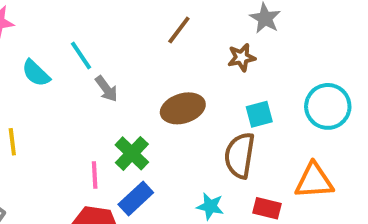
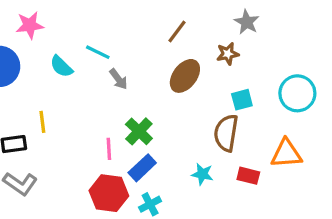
cyan line: (81, 55) -> (98, 52), turned -30
brown ellipse: (183, 108) -> (185, 76), moved, turned -36

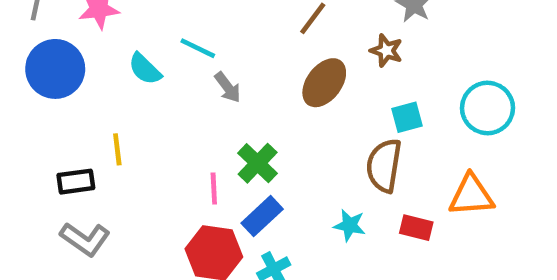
brown star: (228, 54) -> (386, 51), turned 30

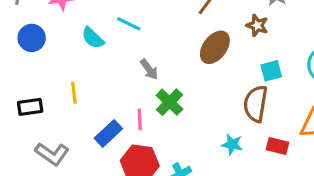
blue circle: (55, 69) -> (32, 38), size x0.7
gray arrow: (228, 87) -> (149, 69), moved
black rectangle: (76, 182) -> (30, 107), moved
blue rectangle: (262, 216) -> (108, 133), moved

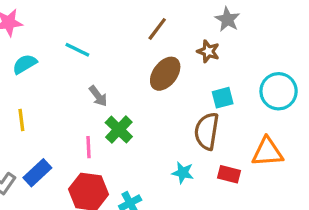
cyan semicircle: (93, 38) -> (25, 64), moved, turned 105
blue rectangle: (108, 133) -> (37, 173), moved

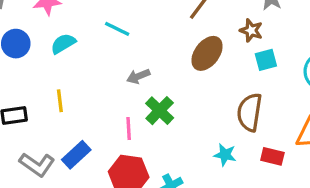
gray arrow: (98, 96) -> (138, 76), turned 105
cyan square: (223, 98) -> (266, 60), moved

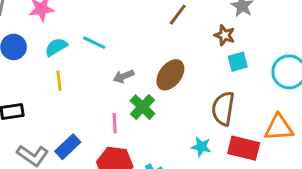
cyan line: (117, 29) -> (94, 43), moved
brown ellipse: (207, 53) -> (170, 75), moved
yellow line: (60, 101) -> (59, 81), moved
red rectangle: (272, 156) -> (244, 148), size x1.5

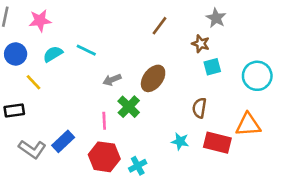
yellow line: (59, 81) -> (34, 82), moved, turned -36
brown semicircle: (223, 109) -> (199, 108), size x0.7

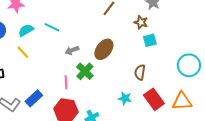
cyan circle: (257, 76) -> (189, 65), moved
yellow line: (34, 82) -> (23, 52), moved
orange triangle: (248, 125) -> (182, 101), moved
red rectangle: (217, 143) -> (154, 99), turned 40

